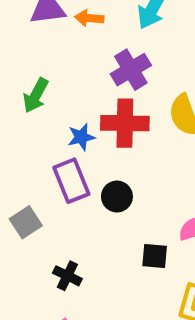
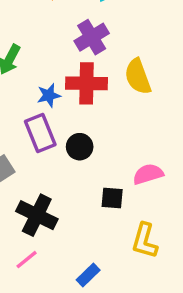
black cross: (67, 276) -> (37, 215), size x1.6

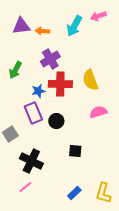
purple cross: (92, 37) -> (50, 59), moved
pink semicircle: (148, 174) -> (98, 112), moved
yellow L-shape: (145, 241) -> (103, 193), moved
blue rectangle: (88, 275) -> (74, 193), moved

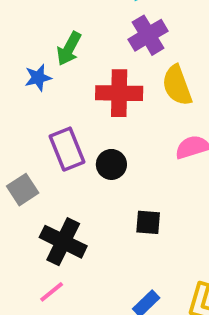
purple cross: (50, 59) -> (148, 35), moved
green arrow: (15, 70) -> (69, 49), moved
blue star: (38, 91) -> (38, 78), moved

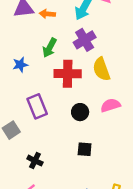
green arrow: (69, 49) -> (50, 48), moved
black circle: (111, 164) -> (80, 112), moved
black cross: (63, 242) -> (35, 161), size x0.6

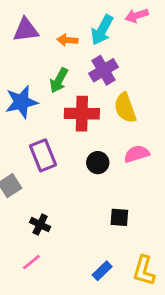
orange arrow: (47, 14) -> (67, 40), moved
blue star: (20, 65) -> (21, 102), size x1.6
black square: (85, 149) -> (119, 217), moved

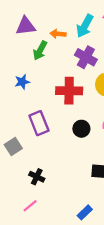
purple cross: (104, 70) -> (86, 57), turned -30
green arrow: (59, 80) -> (40, 51), moved
blue star: (21, 102) -> (22, 82), size x0.6

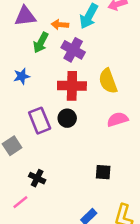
purple cross: (86, 57) -> (73, 50), moved
black circle: (81, 129) -> (67, 118), moved
pink line: (30, 206) -> (20, 202), moved

